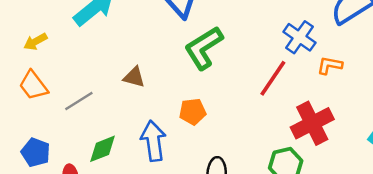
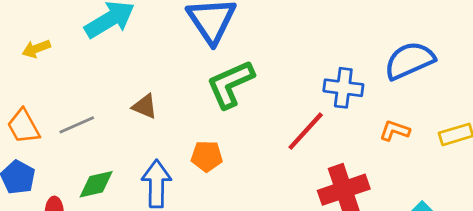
blue cross: (299, 37) -> (343, 88), turned -36
orange L-shape: (330, 65) -> (395, 131), moved
orange trapezoid: (33, 85) -> (23, 126), moved

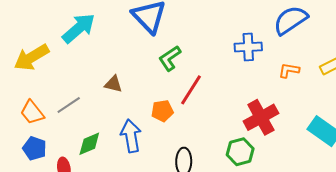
yellow arrow: (36, 49) -> (31, 57), size x1.8
green L-shape: (230, 84) -> (170, 58), size x0.7
red line: (306, 131) -> (191, 90), moved

